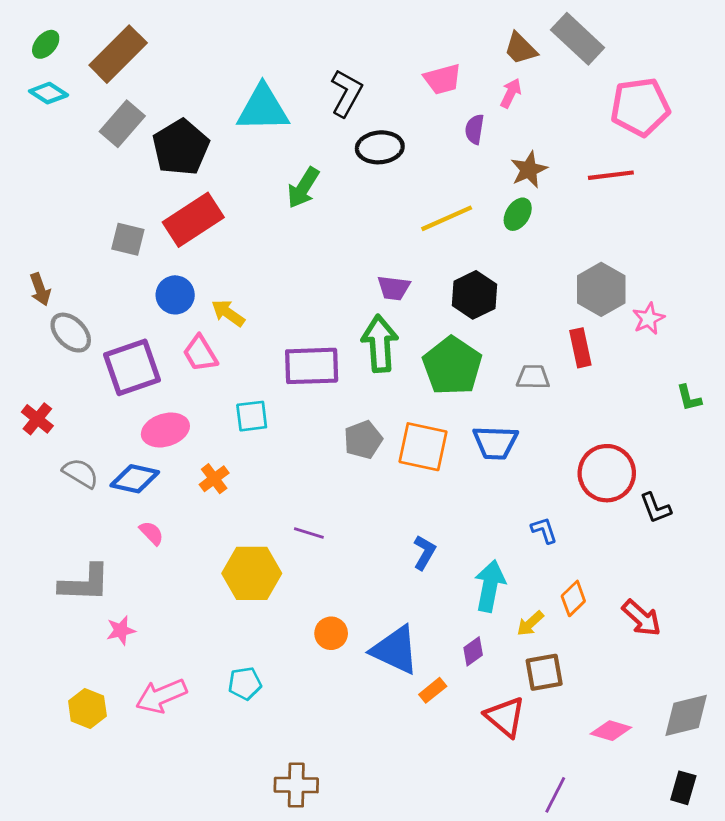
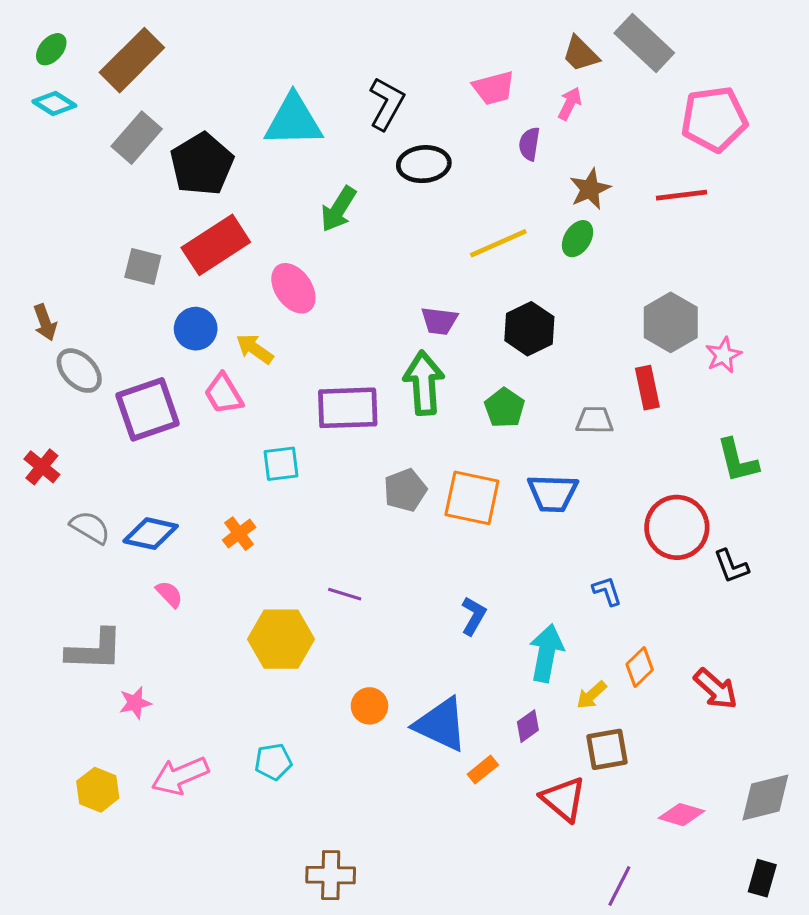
green pentagon: (452, 366) -> (505, 408), size x0.6
green L-shape: (689, 398) -> (737, 461), moved, size x1.5
pink ellipse: (165, 430) -> (293, 288), moved, turned 72

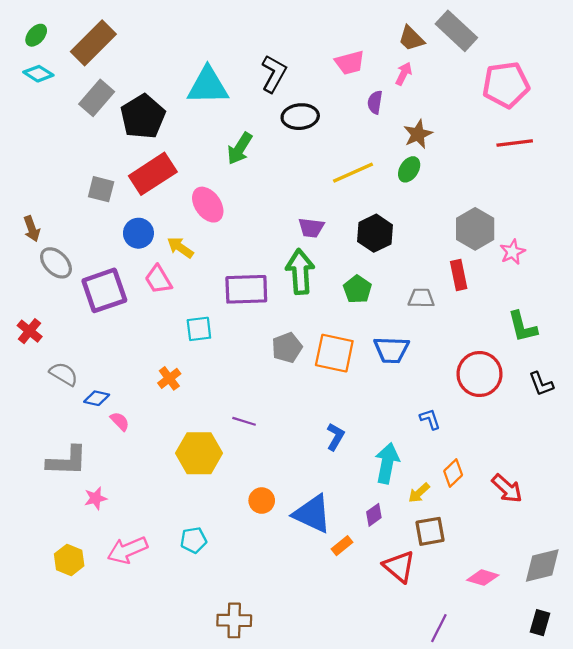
red line: (682, 195) -> (515, 143), moved
blue diamond: (151, 534) -> (97, 398), moved, size x0.7
black L-shape: (731, 566) -> (541, 384), moved

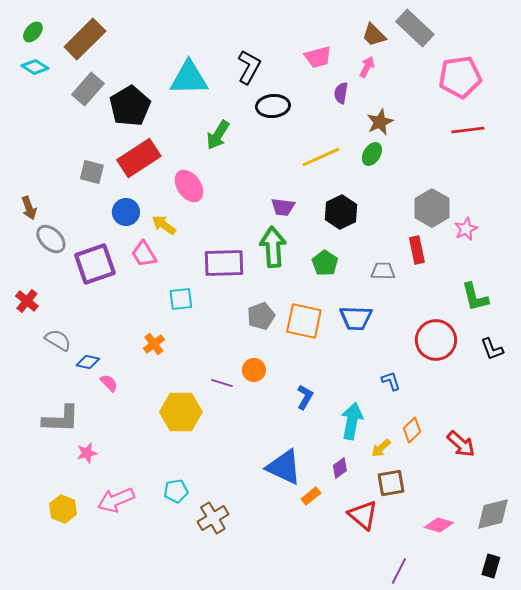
orange circle: (262, 501) -> (254, 370), moved
brown cross: (234, 620) -> (213, 518), moved, turned -32

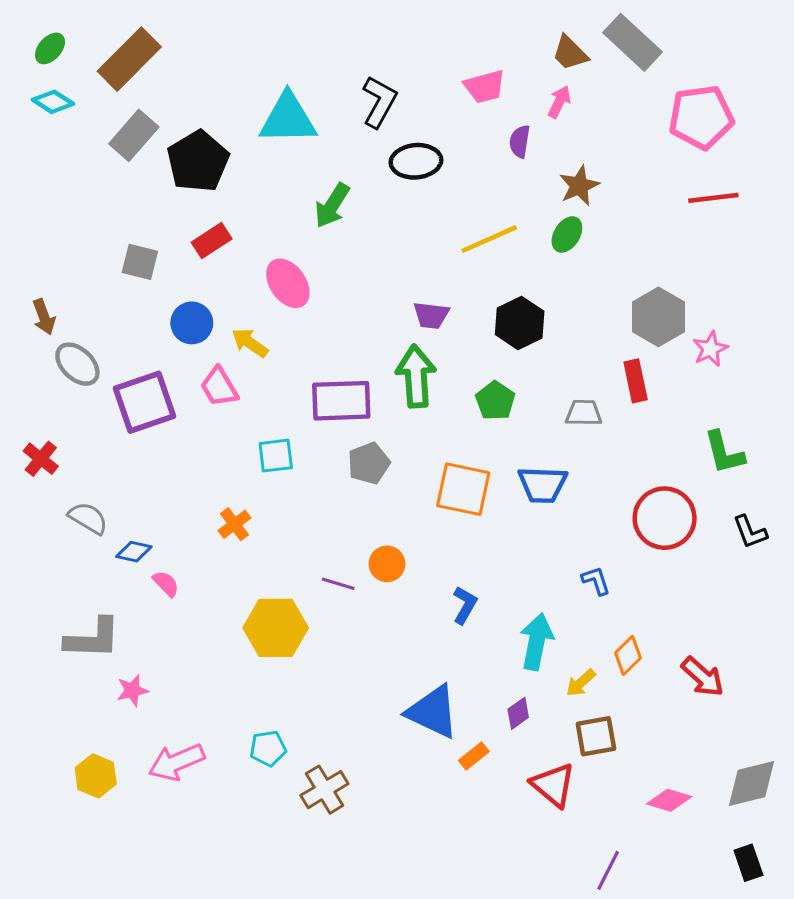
red rectangle: (139, 158) -> (212, 241), size x0.6
gray pentagon: (261, 316) -> (369, 463), moved
black rectangle: (491, 566) -> (748, 863), turned -35

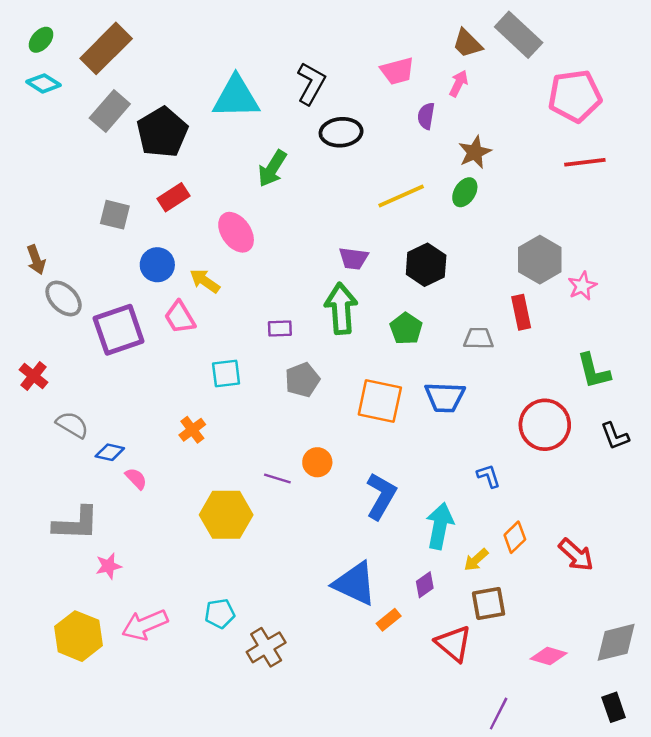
purple rectangle: (341, 401) -> (280, 328), size x0.5
blue L-shape: (465, 605) -> (381, 496), size x1.5
yellow hexagon: (96, 776) -> (79, 636), size x1.4

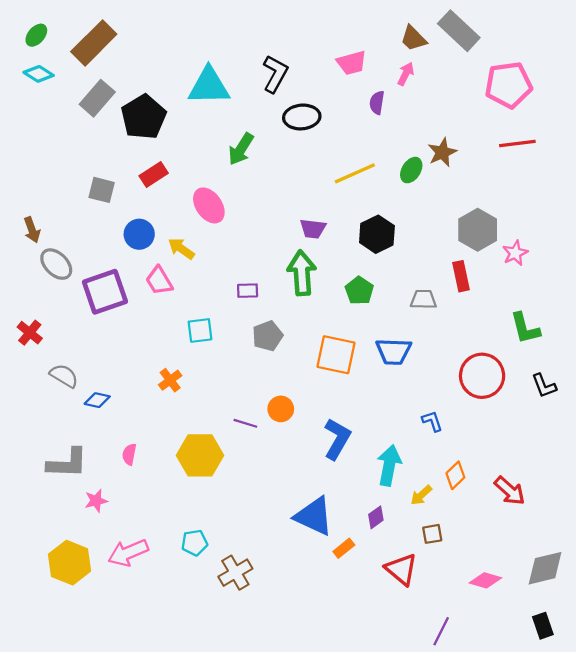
brown star: (475, 152) -> (442, 152), moved
pink semicircle: (136, 479) -> (129, 454), moved, turned -125
brown square: (489, 604) -> (432, 534), size x0.7

